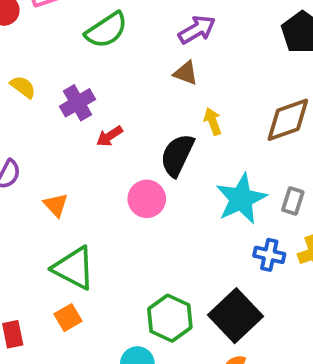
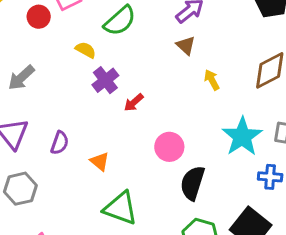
brown triangle: (186, 73) -> (186, 45), turned 30
yellow semicircle: (23, 87) -> (86, 50), moved
black semicircle: (177, 155) -> (192, 183), moved

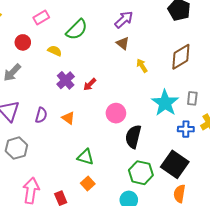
red circle: (39, 17) -> (23, 42), moved
purple cross: (105, 80) -> (66, 80), moved
orange triangle: (100, 161) -> (68, 118), moved
green triangle: (121, 208) -> (85, 157), size x0.7

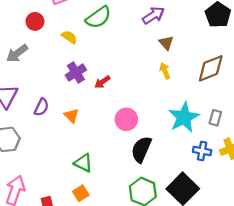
brown triangle: (123, 43) -> (166, 43), moved

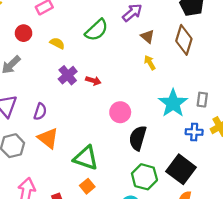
green semicircle: (98, 17) -> (97, 30), moved
brown diamond: (211, 68) -> (184, 40), moved, turned -44
red arrow: (102, 82) -> (93, 81), turned -120
orange triangle: (71, 116) -> (48, 138), moved, size x1.5
green triangle: (83, 163) -> (86, 158), size x1.4

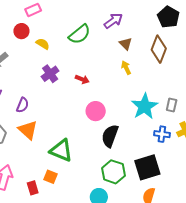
red circle: (24, 33) -> (21, 31), moved
red arrow: (93, 81) -> (82, 79), moved
black square: (181, 169) -> (147, 167), turned 32
orange square: (87, 186) -> (51, 177), moved, turned -32

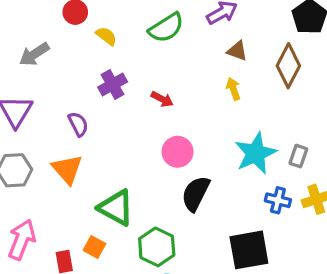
brown triangle: (126, 44) -> (237, 51), turned -32
purple semicircle: (23, 105) -> (78, 124), moved, turned -56
green hexagon: (113, 172) -> (157, 247), moved

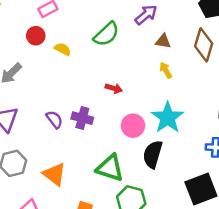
purple cross: (113, 85) -> (82, 118), moved, turned -35
cyan star: (256, 153) -> (168, 118), moved
orange triangle: (67, 169) -> (54, 174), moved
green triangle: (116, 208) -> (110, 168), moved

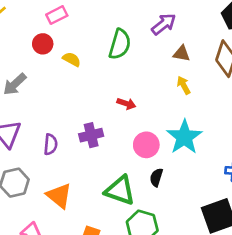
green semicircle: (106, 34) -> (120, 44), turned -32
purple cross: (82, 118) -> (91, 135), turned -30
purple semicircle: (54, 119) -> (51, 144), moved, turned 42
black semicircle: (153, 154) -> (156, 177), moved, size x0.6

